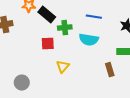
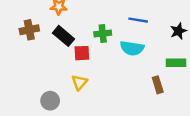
black rectangle: (47, 15) -> (64, 36), moved
yellow triangle: (63, 67) -> (79, 82), moved

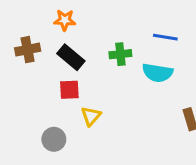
red square: (82, 53) -> (69, 90), moved

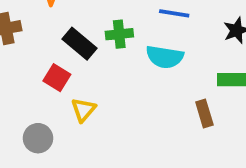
black rectangle: (71, 57) -> (80, 44), moved
red square: (69, 90) -> (57, 78), turned 35

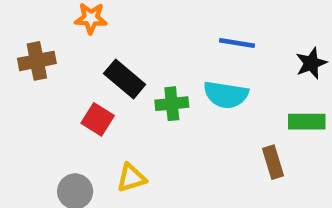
green cross: (119, 34) -> (172, 104), moved
yellow triangle: (83, 110) -> (131, 178), moved, turned 32

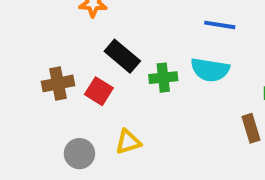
brown cross: (37, 61) -> (58, 83), moved

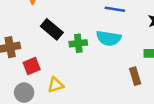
red square: (99, 91) -> (32, 66), moved, turned 36

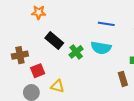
green cross: (78, 43) -> (76, 52), turned -32
yellow triangle: (56, 85) -> (57, 86), turned 32

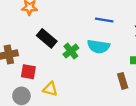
red square: (38, 71) -> (28, 72), turned 32

